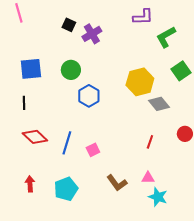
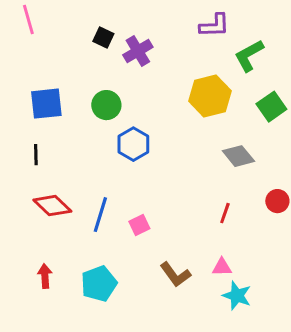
yellow hexagon: (140, 82) -> (210, 96), moved

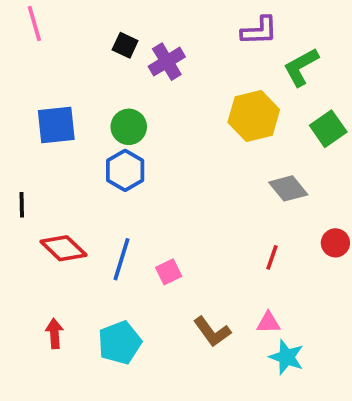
blue hexagon: (133, 144) -> (125, 170), moved
black line: (36, 155) -> (22, 205), moved

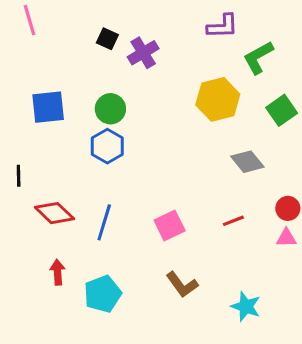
red line: (272, 257) -> (233, 221), turned 50
pink square: (169, 272) -> (170, 225), moved, size x1.4
pink triangle: (268, 323) -> (286, 238), moved
red arrow: (54, 334) -> (58, 272), moved

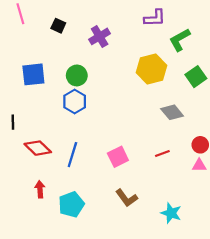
black square: (107, 39) -> (58, 26), moved

